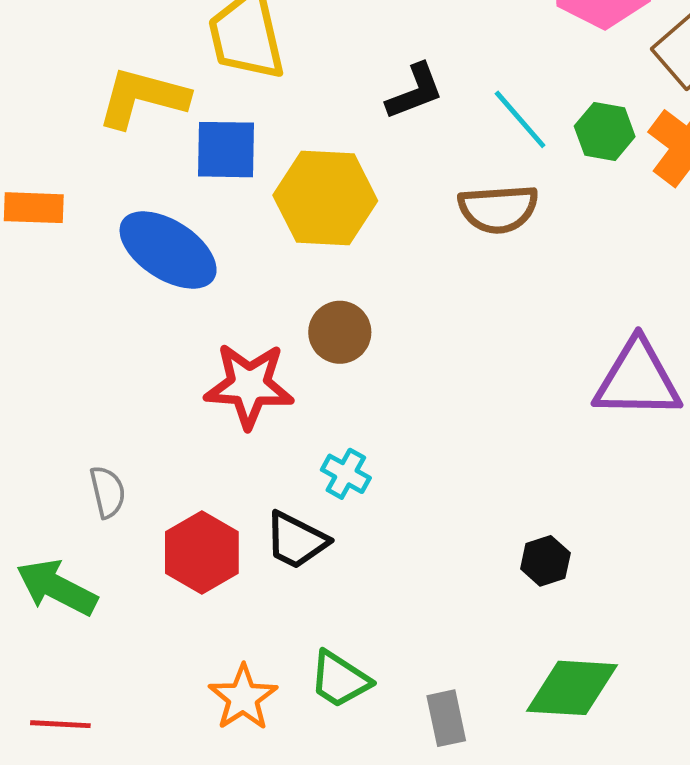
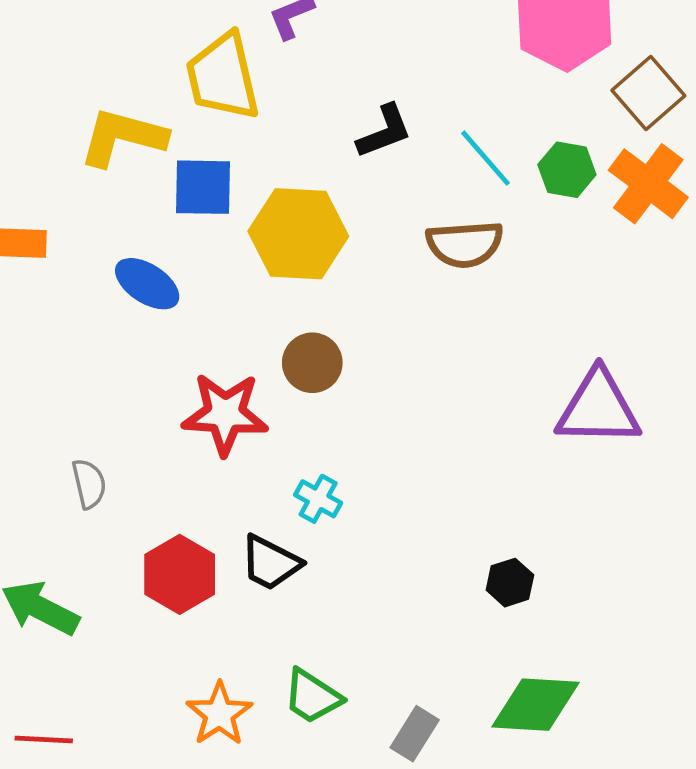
blue ellipse: (168, 250) -> (147, 284), size x0.7
gray semicircle: (108, 492) -> (89, 484), moved
gray rectangle: (446, 718) -> (415, 734), turned 44

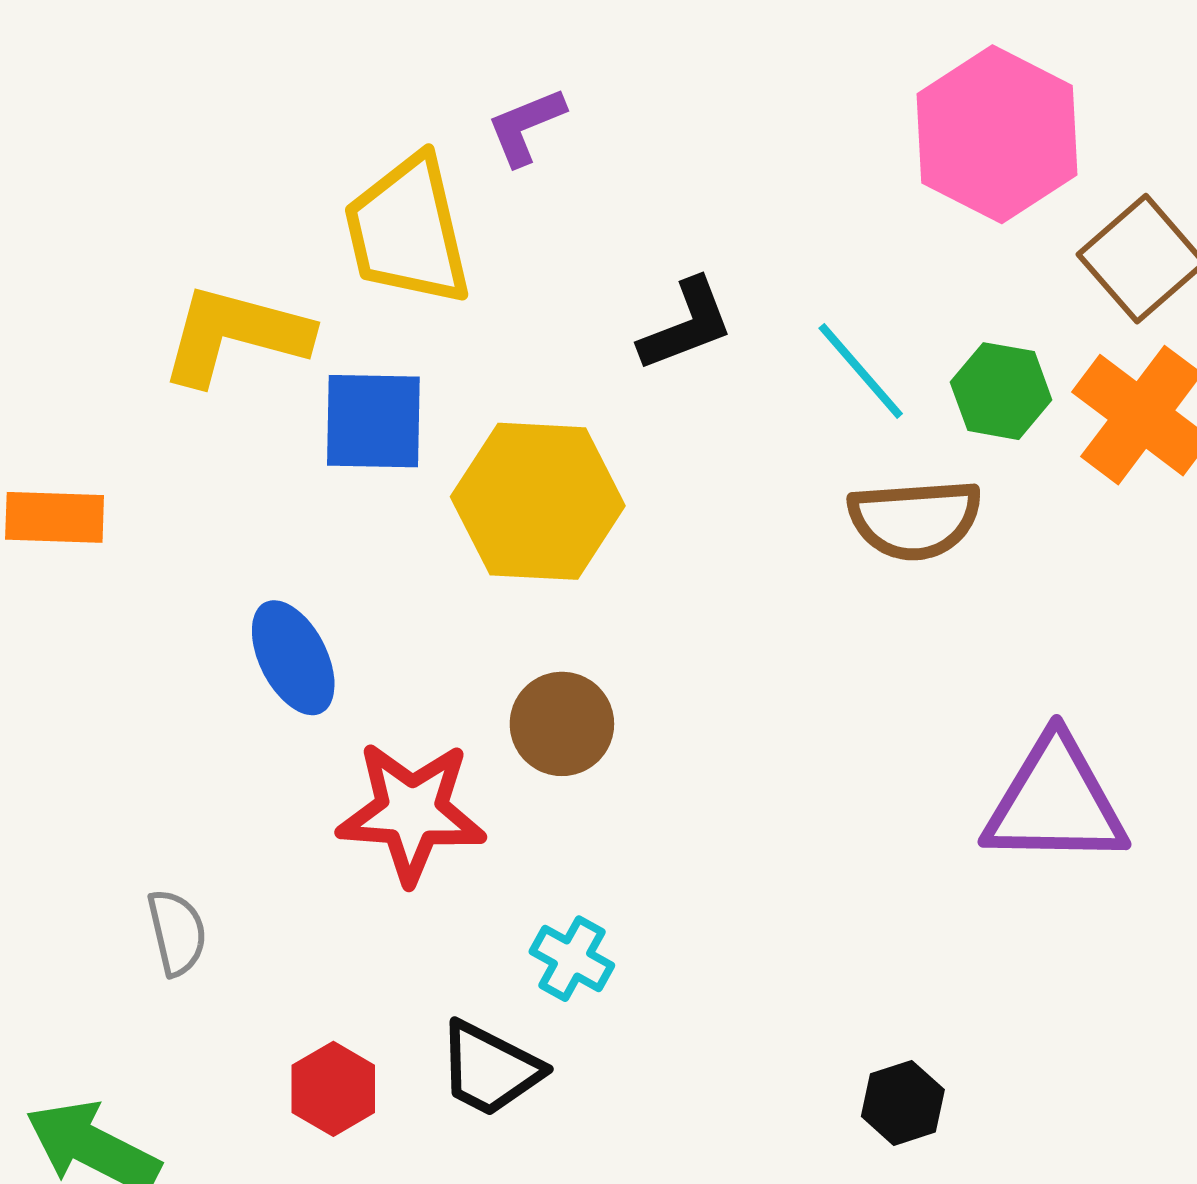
brown semicircle: (465, 244) -> (915, 519), moved
blue ellipse: (147, 284) -> (293, 658), moved, turned 30
red hexagon: (180, 574) -> (333, 1089), size x0.7

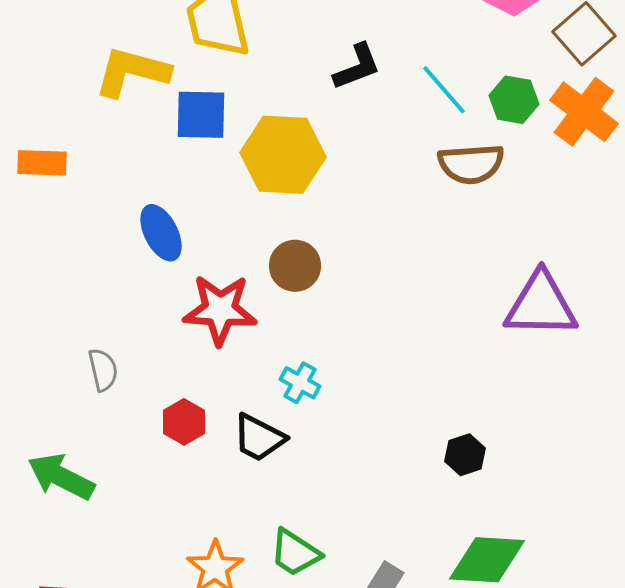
red hexagon: (333, 1089) -> (184, 422), moved

